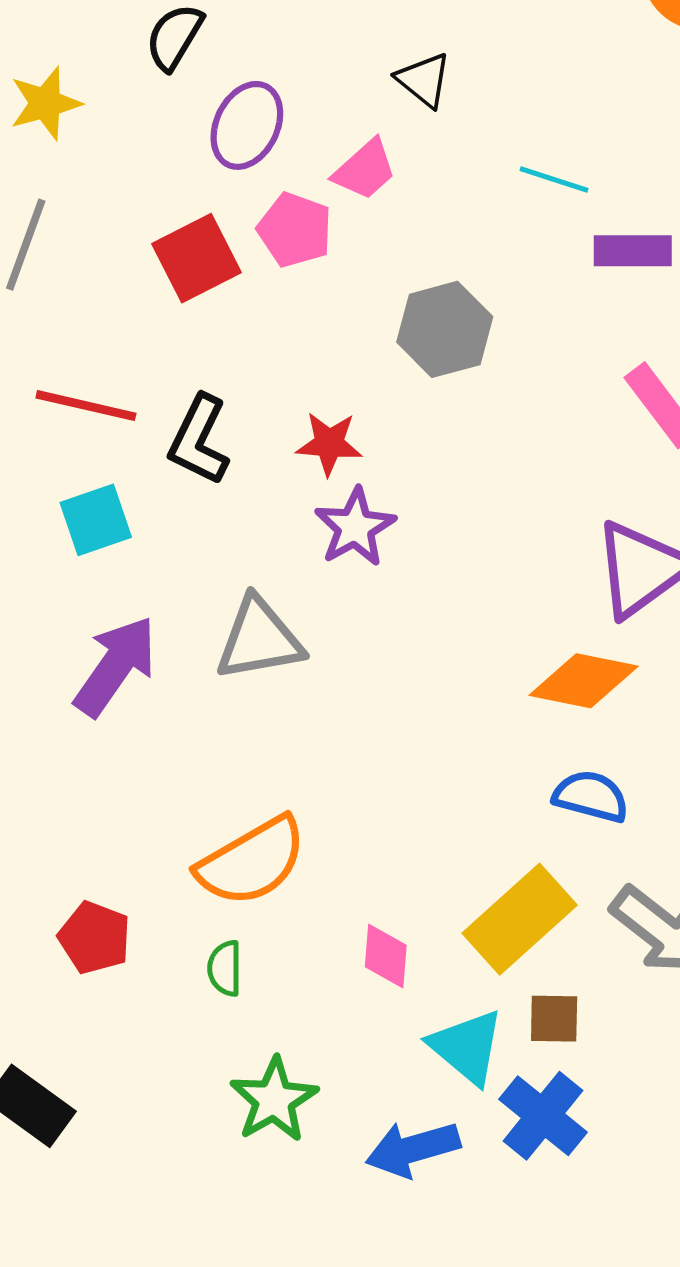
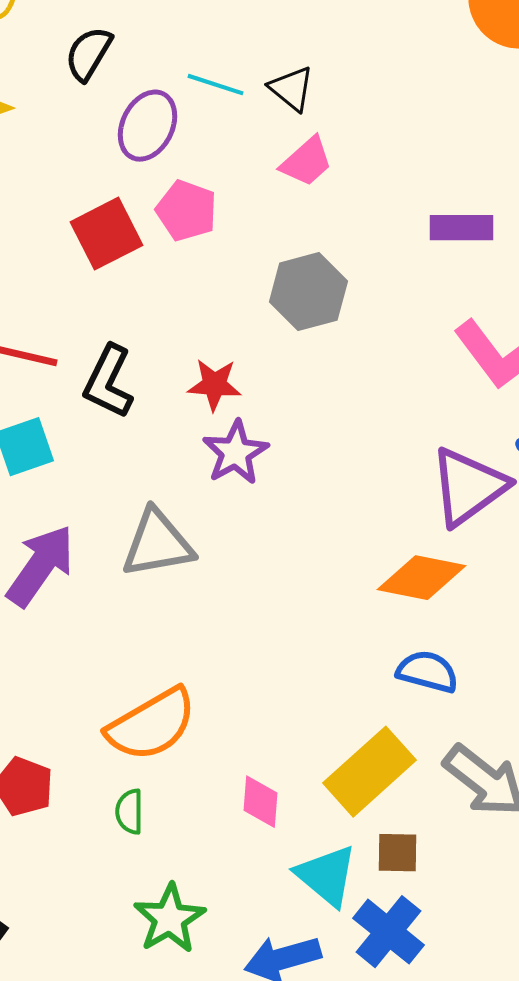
pink trapezoid: (365, 170) -> (306, 162), moved
cyan line: (554, 179) -> (215, 85), moved

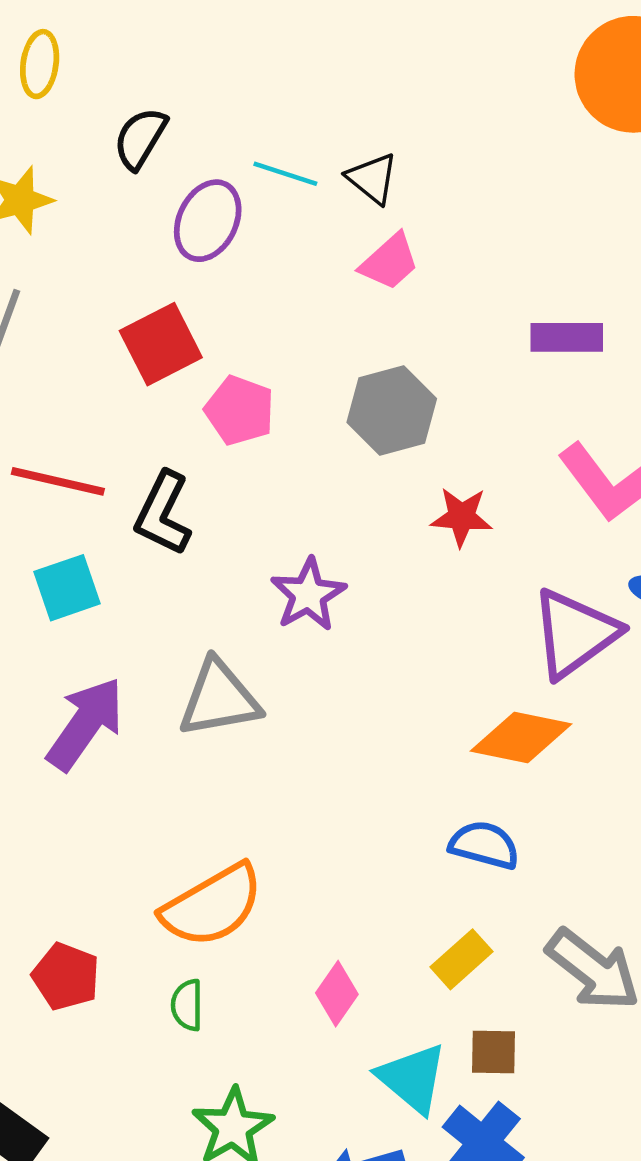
pink pentagon: (186, 211) -> (240, 410), moved
red star: (214, 385) -> (462, 517), moved
blue semicircle: (427, 672) -> (484, 845), moved
yellow rectangle: (369, 772) -> (462, 959), size x0.6
pink diamond: (260, 802) -> (337, 994), turned 30

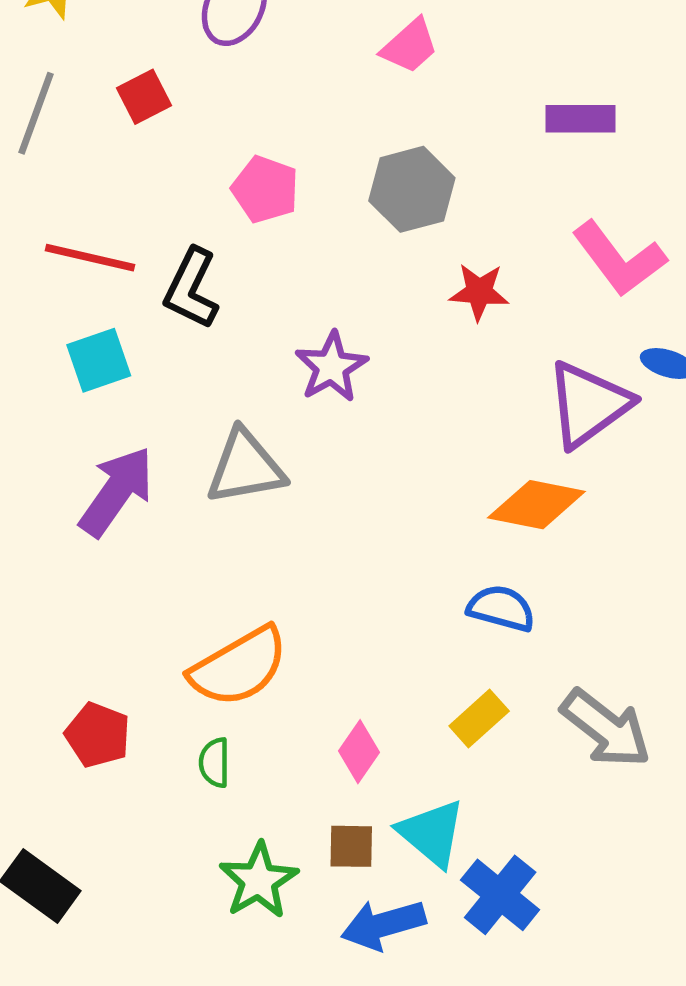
red square: (161, 344) -> (144, 97), moved, size x0.7
brown square: (494, 1052) -> (351, 846), moved

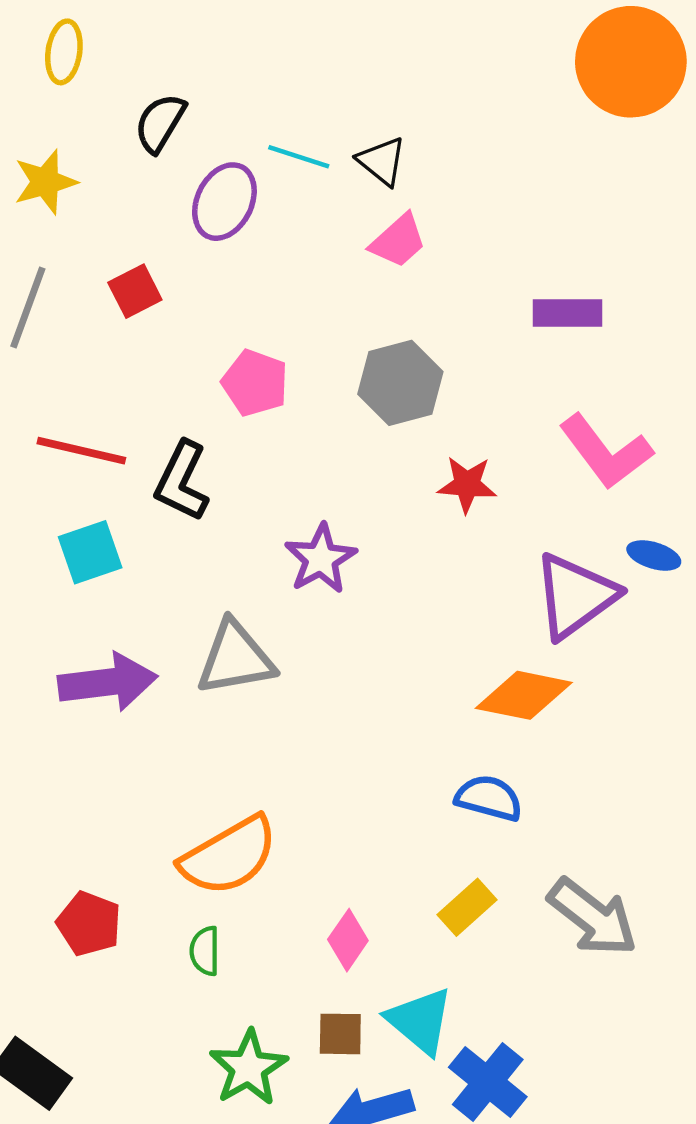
purple arrow: (116, 491) -> (108, 682), turned 48

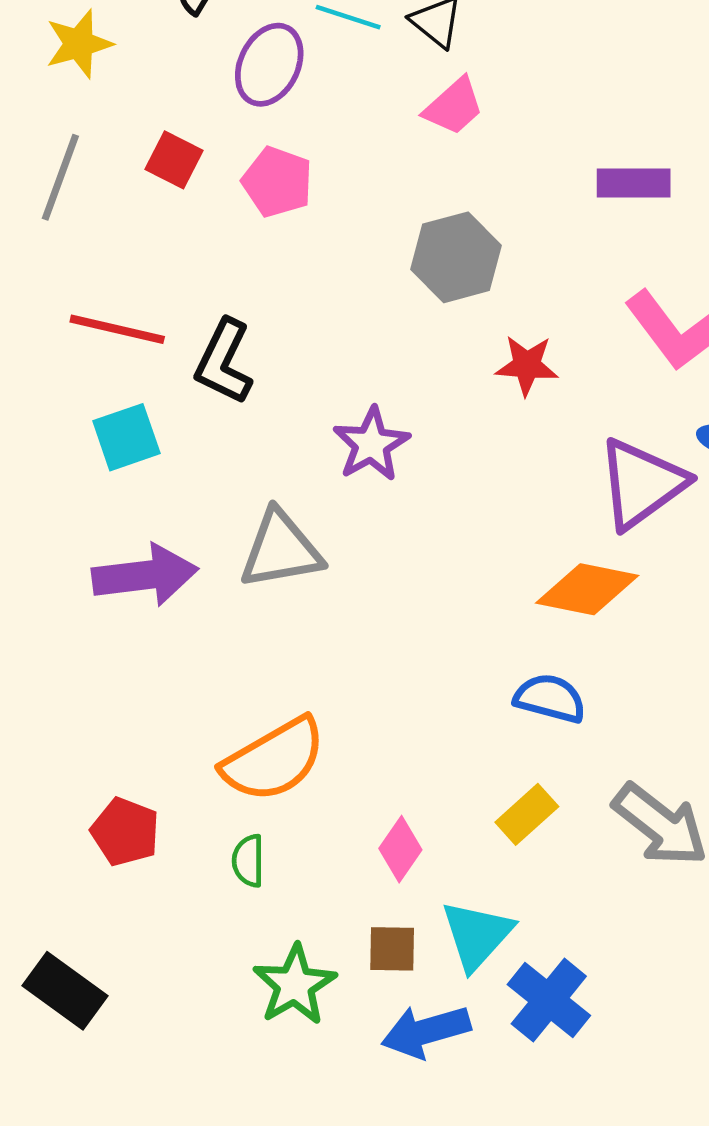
red square: (135, 291) -> (174, 160), turned -36
pink pentagon: (255, 383) -> (277, 182), moved
cyan triangle: (420, 1021) -> (477, 935), turned 32

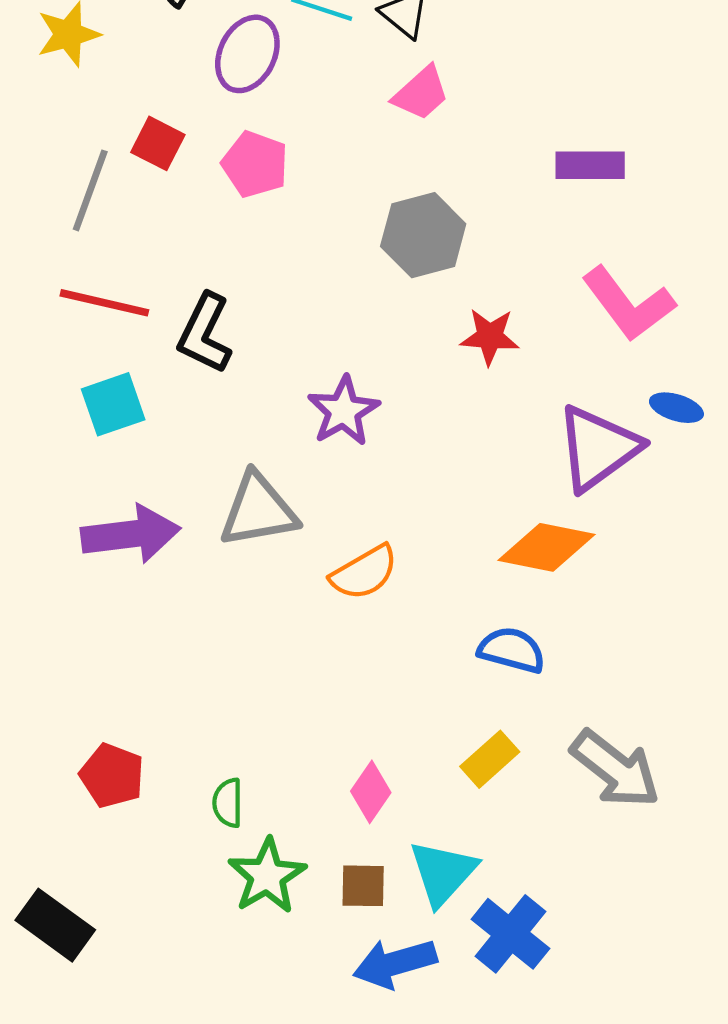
gray line: (60, 177) -> (90, 190), moved
orange semicircle: (274, 760) -> (364, 572), moved, size x0.7
green star: (295, 985) -> (267, 876), moved

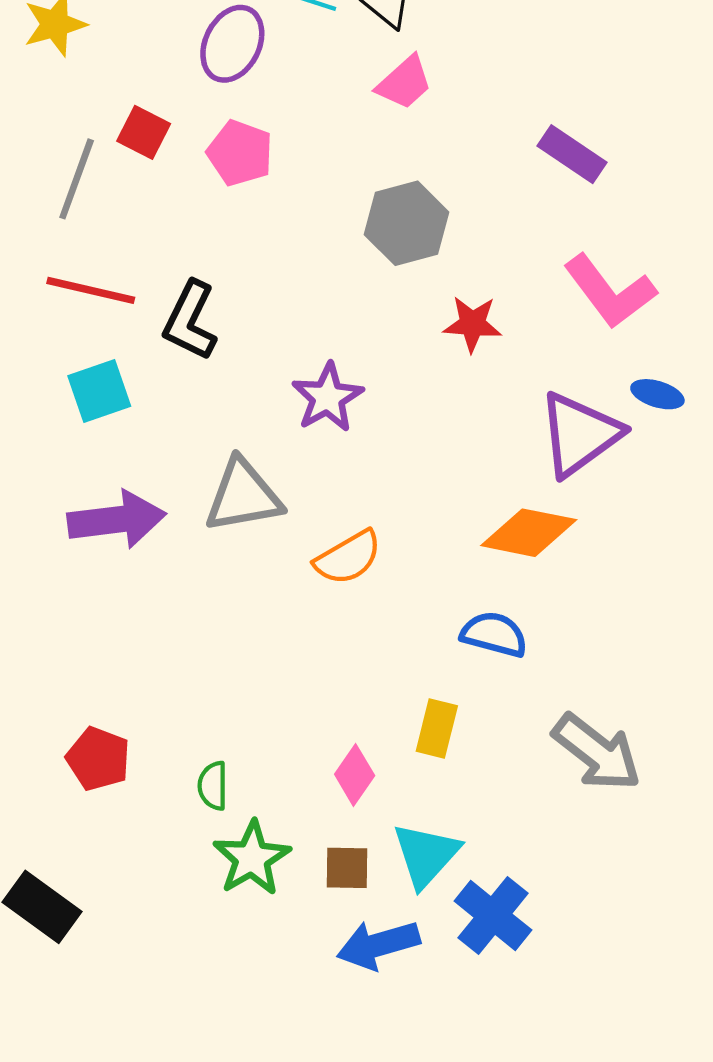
purple rectangle: (590, 165) -> (572, 154), turned 34
yellow rectangle: (490, 759) -> (437, 728), moved, turned -34

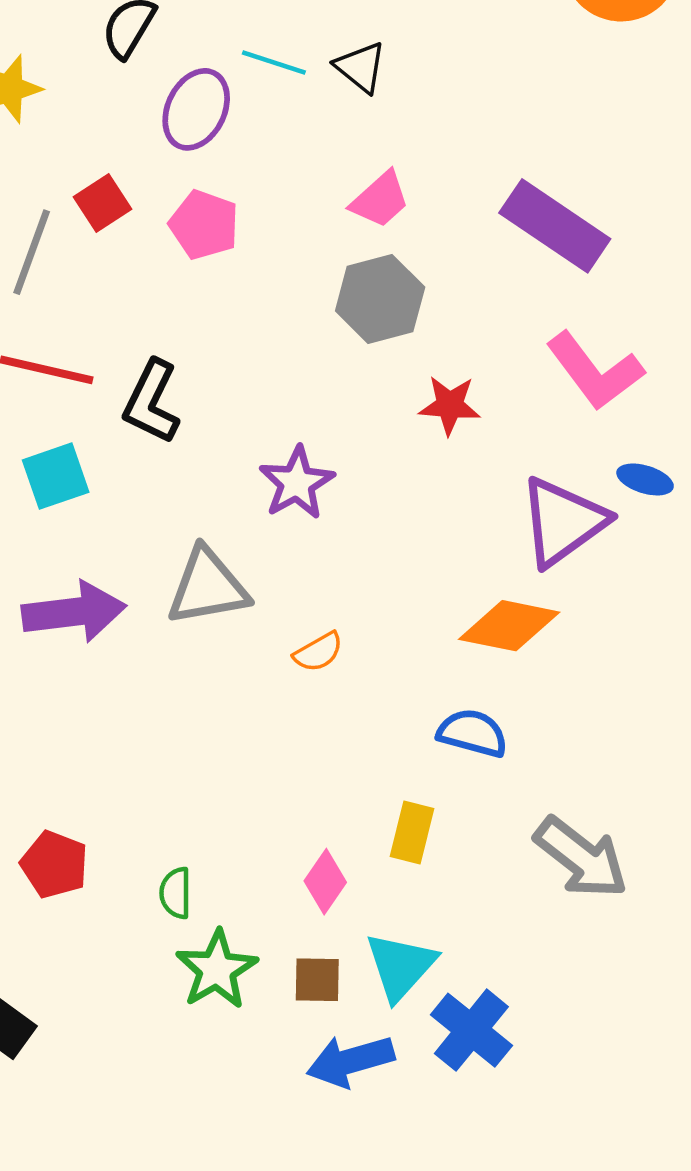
pink trapezoid: (404, 83) -> (380, 200), moved
red square: (144, 132) -> (102, 203), turned 30
purple rectangle: (572, 154) -> (555, 226), size x1.5
orange semicircle: (348, 558) -> (318, 652), size x0.7

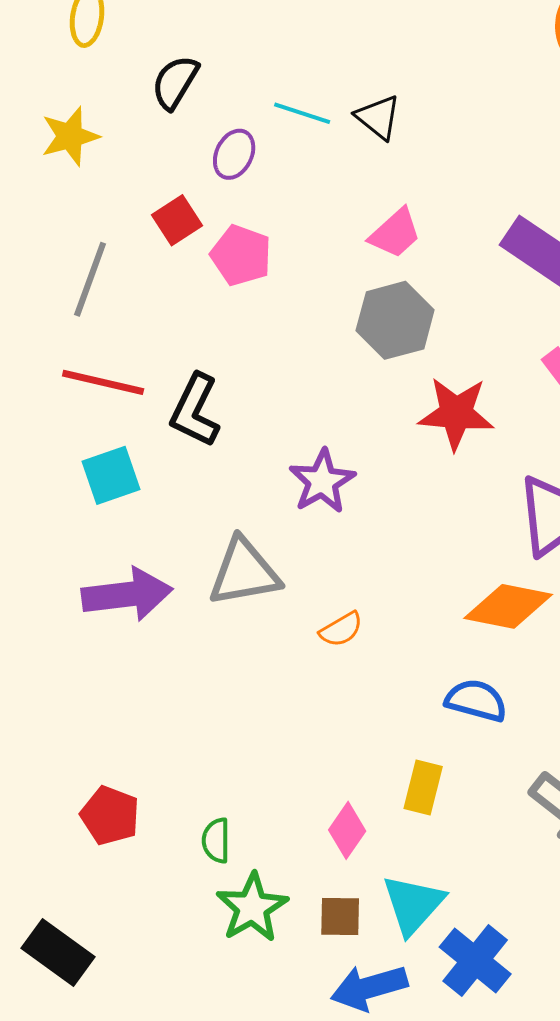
purple ellipse: (196, 109) -> (234, 154), size x0.7
red square: (102, 203) -> (177, 220), moved
red star: (450, 405) -> (456, 413), size x1.4

